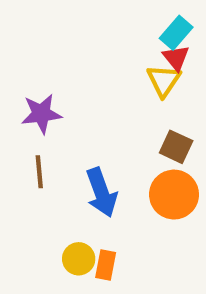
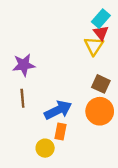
blue arrow: (101, 192) -> (58, 110), turned -96
orange rectangle: (106, 265) -> (60, 131), moved

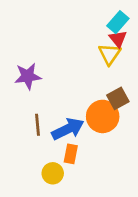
brown square: (101, 84) -> (118, 98), turned 36
brown line: (22, 98) -> (37, 125), moved
orange circle: (100, 111) -> (103, 116), moved

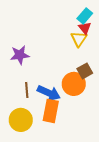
blue arrow: (68, 129) -> (49, 93), turned 50
orange rectangle: (71, 154) -> (51, 111), size x1.6
yellow circle: (53, 173) -> (21, 120), moved, size x1.5

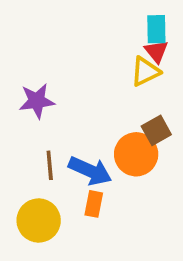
cyan rectangle: (85, 16) -> (156, 29), turned -42
yellow triangle: (79, 39) -> (145, 72), turned 30
orange rectangle: (51, 111) -> (94, 204), size x0.6

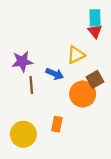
yellow triangle: (145, 72) -> (76, 55), moved
brown line: (50, 165) -> (31, 85), moved
blue arrow: (90, 171) -> (55, 74), moved, size x0.7

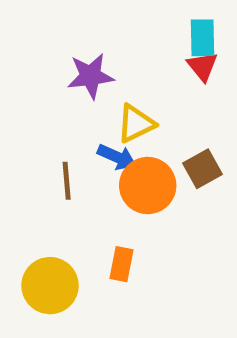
yellow triangle: (76, 55) -> (136, 124), moved
purple star: (22, 62) -> (91, 76), moved
orange circle: (83, 94) -> (148, 186), moved

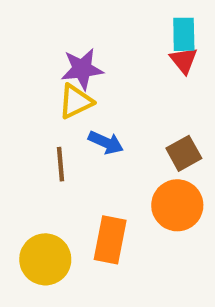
yellow triangle: (136, 124) -> (76, 101), moved
orange circle: (148, 186) -> (177, 205), moved
orange rectangle: (121, 264) -> (110, 240), size x1.5

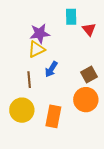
cyan rectangle: (184, 34) -> (71, 17), moved
blue arrow: (106, 143) -> (51, 69), turned 98
yellow circle: (45, 259) -> (22, 110), moved

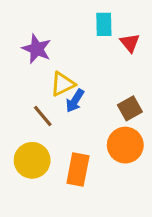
purple star: (40, 34) -> (37, 49), moved, turned 30
yellow triangle: (37, 49) -> (63, 84), moved
brown line: (29, 80) -> (43, 116), turned -35

